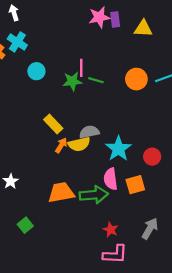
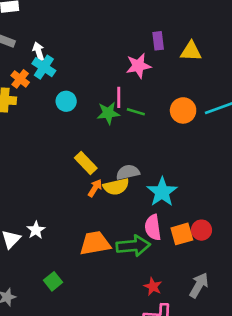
white arrow: (14, 13) -> (39, 51), moved
pink star: (99, 17) -> (138, 66), moved
red circle: (152, 157) -> (201, 230), moved

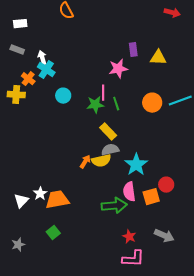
green line: (136, 112) -> (116, 104), turned 56
yellow rectangle: (86, 163) -> (108, 132), moved
red circle: (201, 230) -> (166, 185), moved
orange trapezoid: (95, 243) -> (57, 200), moved
gray arrow: (199, 285) -> (164, 236), turned 84

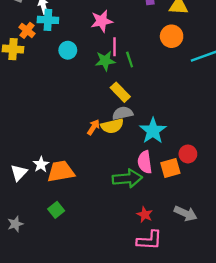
pink star: (118, 69) -> (102, 21), moved
cyan cross: (46, 70) -> (48, 20), turned -30
orange circle: (152, 103) -> (172, 36), moved

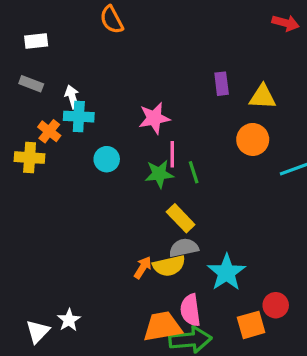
pink semicircle: (145, 162) -> (190, 310), moved
orange trapezoid: (61, 171) -> (162, 327), moved

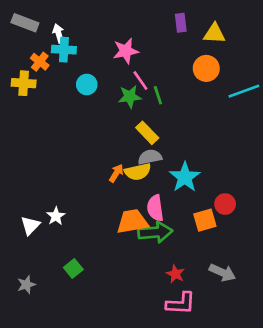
gray rectangle: (31, 84) -> (25, 23), size x1.4
pink line: (172, 154) -> (140, 80), turned -35

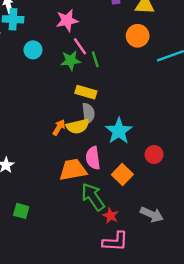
yellow rectangle: (147, 133) -> (86, 92), turned -30
gray semicircle: (150, 157) -> (88, 113), turned 96
orange square: (205, 220) -> (122, 175), moved, turned -30
green arrow: (155, 232) -> (93, 197), moved, turned -120
green square: (73, 268) -> (21, 211), turned -35

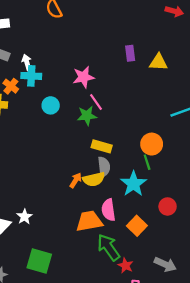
orange circle: (138, 36) -> (152, 144), moved
green line: (95, 59) -> (147, 162), moved
green square: (21, 211) -> (39, 261), size x1.6

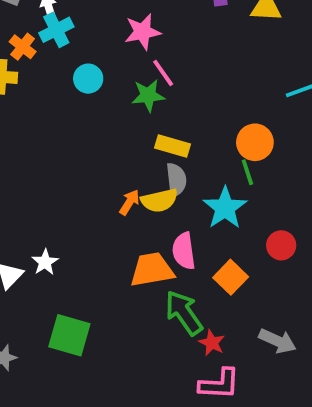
cyan cross: (31, 76) -> (56, 30), turned -30

